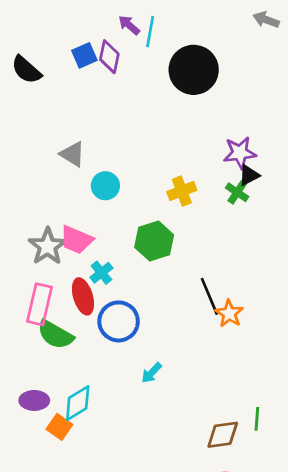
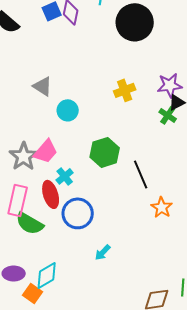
yellow cross: (182, 191) -> (125, 90), moved
pink trapezoid: (76, 240) -> (46, 151), turned -72
black line: (209, 296) -> (141, 174), moved

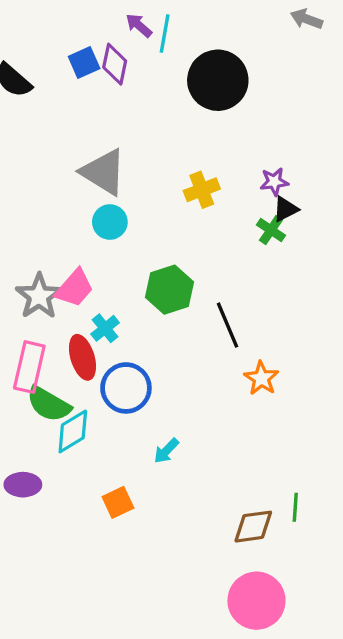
purple star: (170, 85) -> (274, 182), size x0.7
gray triangle: (43, 86) -> (103, 172), moved, size x1.5
cyan diamond: (47, 276) -> (73, 431), moved
orange square: (33, 294) -> (118, 502), moved, turned 30

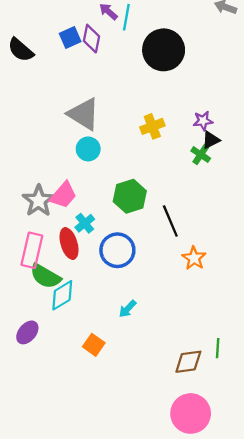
blue circle: (126, 388) -> (117, 250), moved
purple ellipse: (23, 485) -> (27, 332), turned -50
orange square: (118, 502) -> (94, 345), turned -30

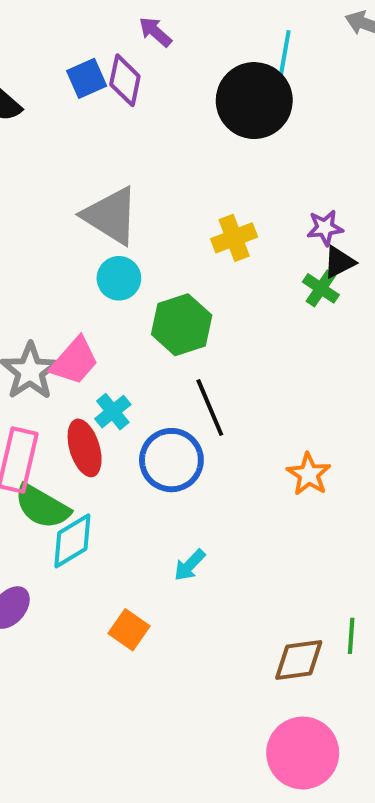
cyan line: (126, 17) -> (285, 54), moved
green hexagon: (130, 196) -> (182, 325), moved
black line: (170, 221) -> (210, 408), moved

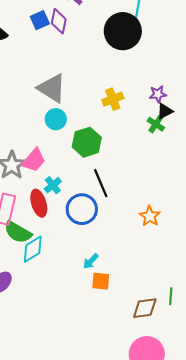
orange square: (129, 630) -> (101, 281), moved, turned -30

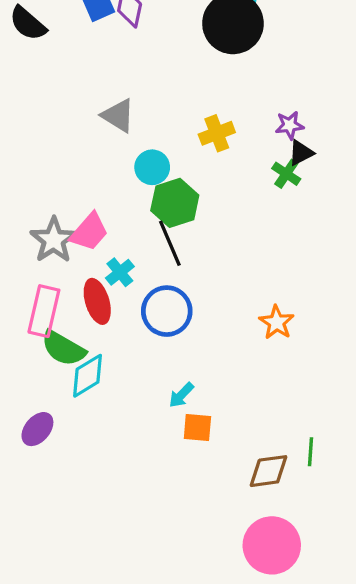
gray triangle: (52, 88) -> (118, 116), size x0.7
cyan circle: (56, 119) -> (152, 167), moved
black line: (101, 183) -> (170, 243), moved

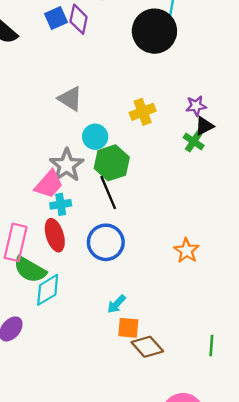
gray star: (54, 240) -> (67, 165), moved
cyan cross: (120, 272) -> (61, 204), moved, turned 30
brown diamond: (269, 471) -> (147, 347), moved, turned 56

